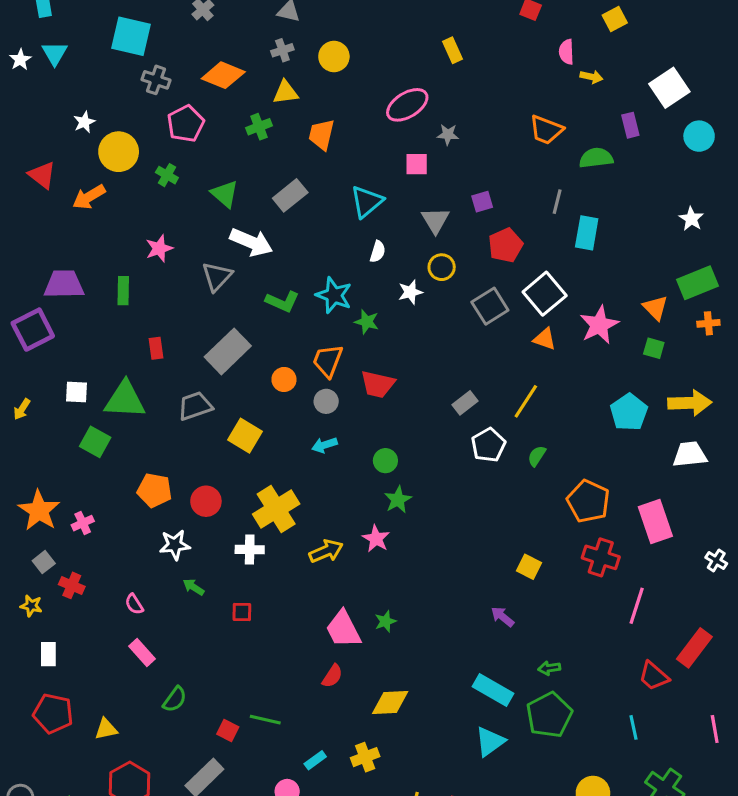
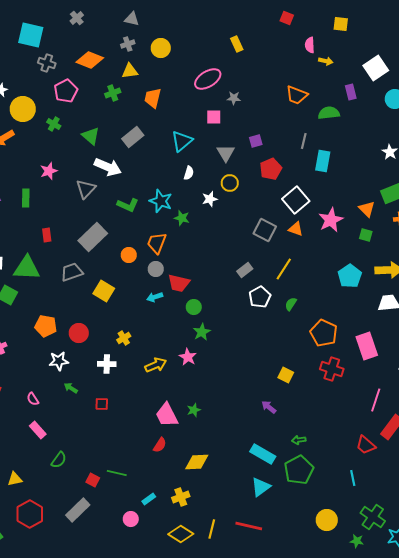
yellow square: (615, 19) -> (341, 24), turned 35
gray square: (490, 306) -> (265, 230), moved, turned -30
red trapezoid: (378, 384) -> (179, 283), moved
yellow cross: (276, 509) -> (124, 338), size x0.5
pink line: (637, 606) -> (376, 400), moved

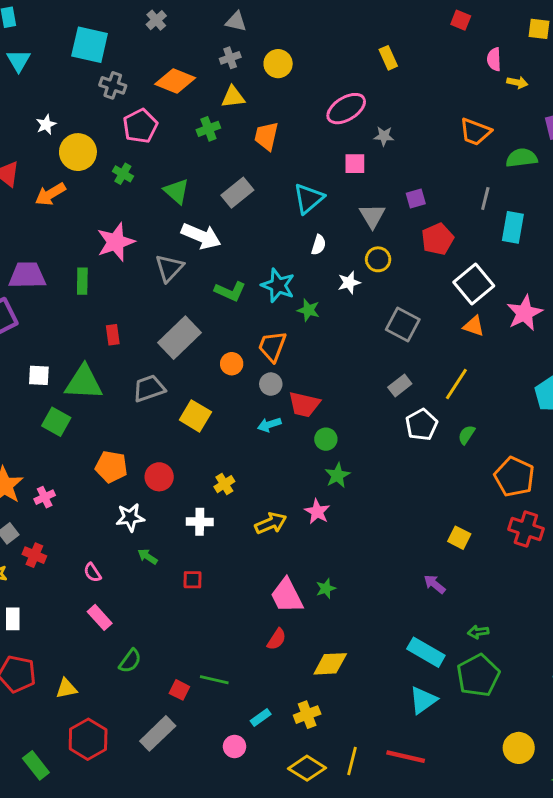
pink star: (49, 171) -> (116, 242), size x1.5
gray square: (265, 230) -> (403, 325), moved

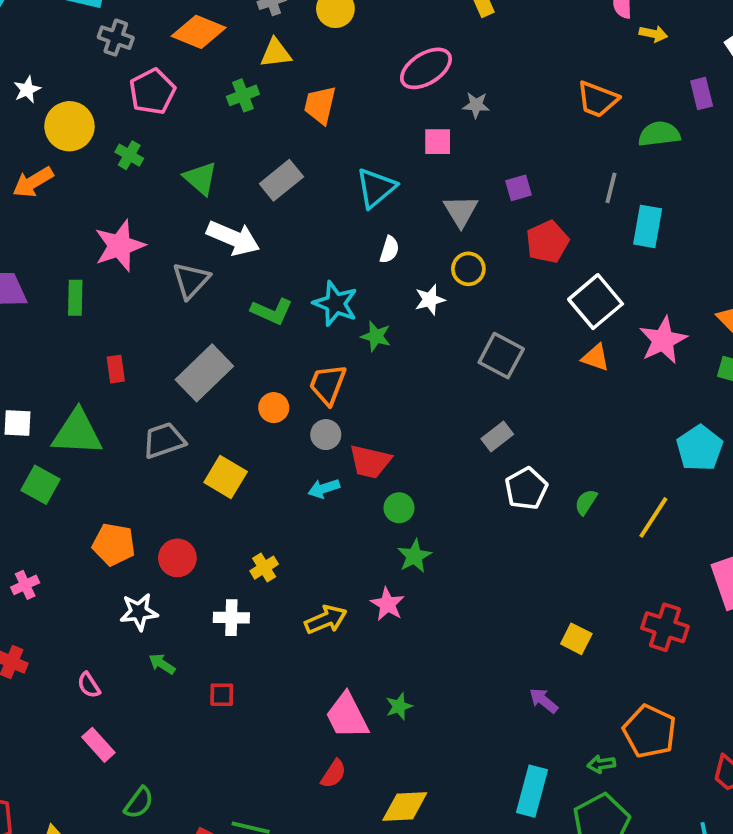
yellow line: (456, 384) -> (653, 517), moved
orange pentagon: (514, 477) -> (650, 731), moved
cyan rectangle: (426, 652) -> (532, 791), turned 75

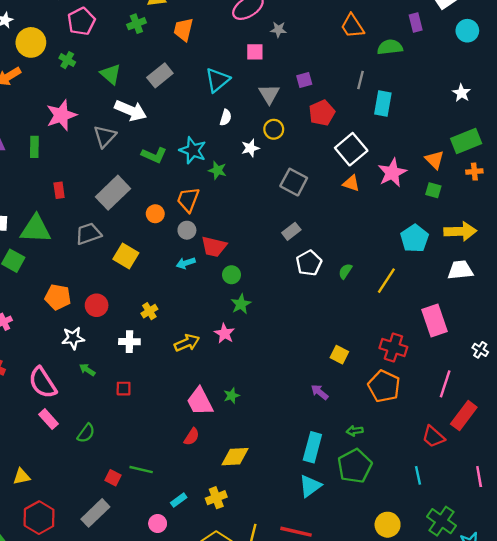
orange trapezoid: (598, 99) -> (352, 26), turned 36
pink semicircle: (89, 685) -> (43, 383), size x2.0
orange pentagon: (650, 731) -> (384, 386), moved
green semicircle: (139, 803) -> (86, 433), moved

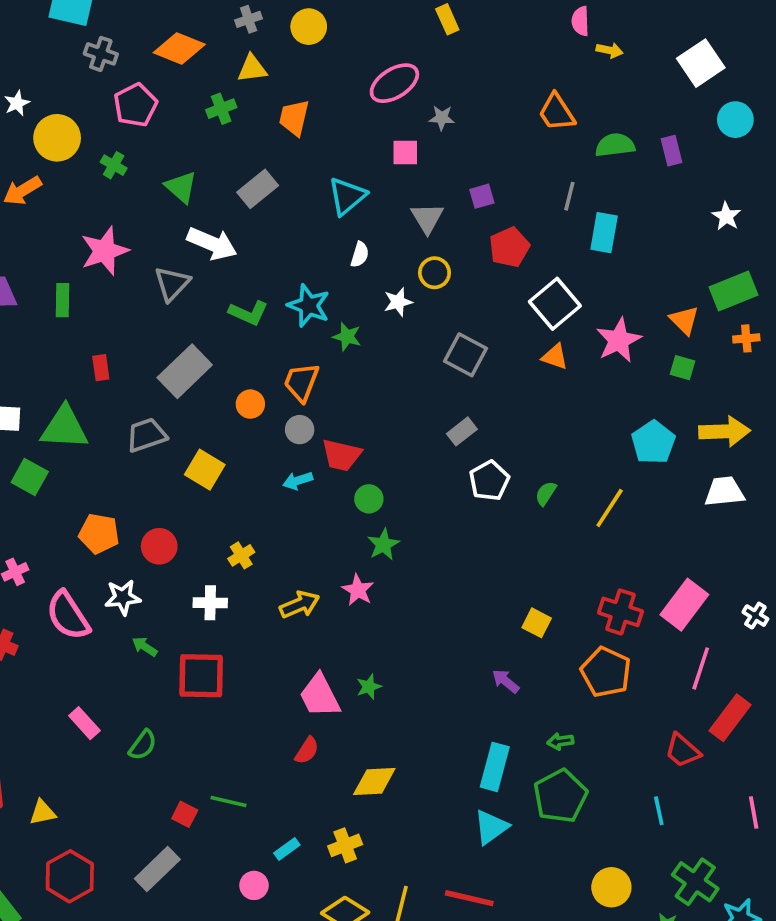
purple rectangle: (416, 22) -> (672, 151), moved
pink rectangle: (434, 321) -> (684, 605), moved, turned 56
pink semicircle: (43, 383) -> (68, 616), moved
red square: (124, 389) -> (201, 676), size x2.0

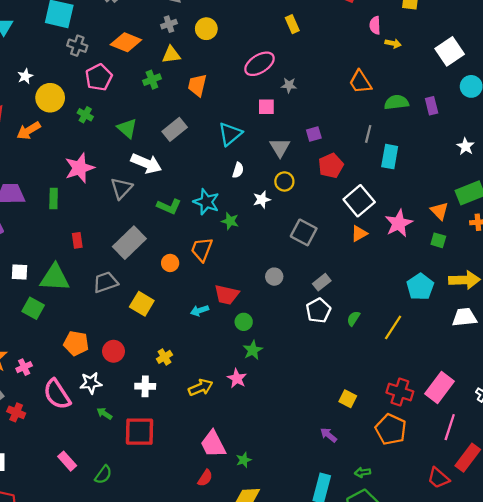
orange triangle: (555, 357) -> (359, 234), turned -48
gray circle: (300, 430) -> (274, 277), moved
gray rectangle: (462, 431) -> (322, 282), moved
green star: (369, 687) -> (244, 460), moved

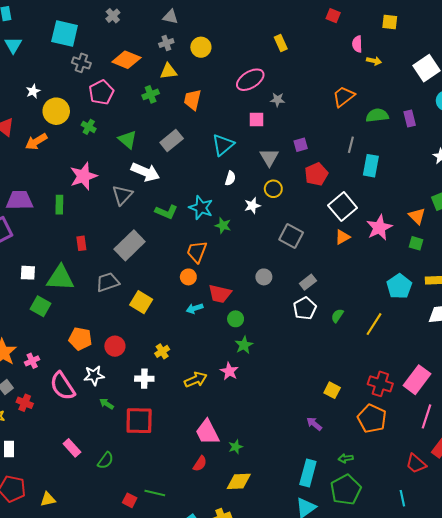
orange trapezoid: (360, 82) -> (344, 96), turned 85
orange circle: (170, 263) -> (188, 277), moved

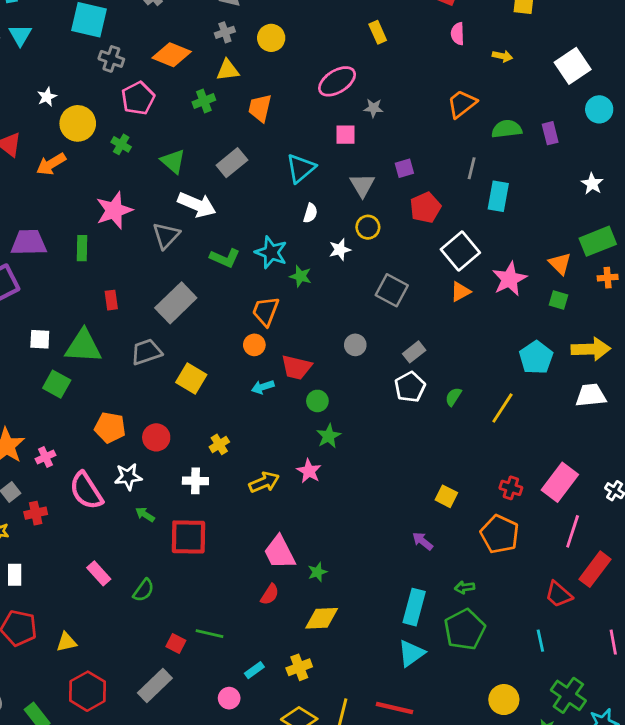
pink semicircle: (357, 44) -> (458, 34), moved
red cross: (380, 384) -> (511, 488), size x0.7
red cross: (25, 403) -> (36, 513), turned -35

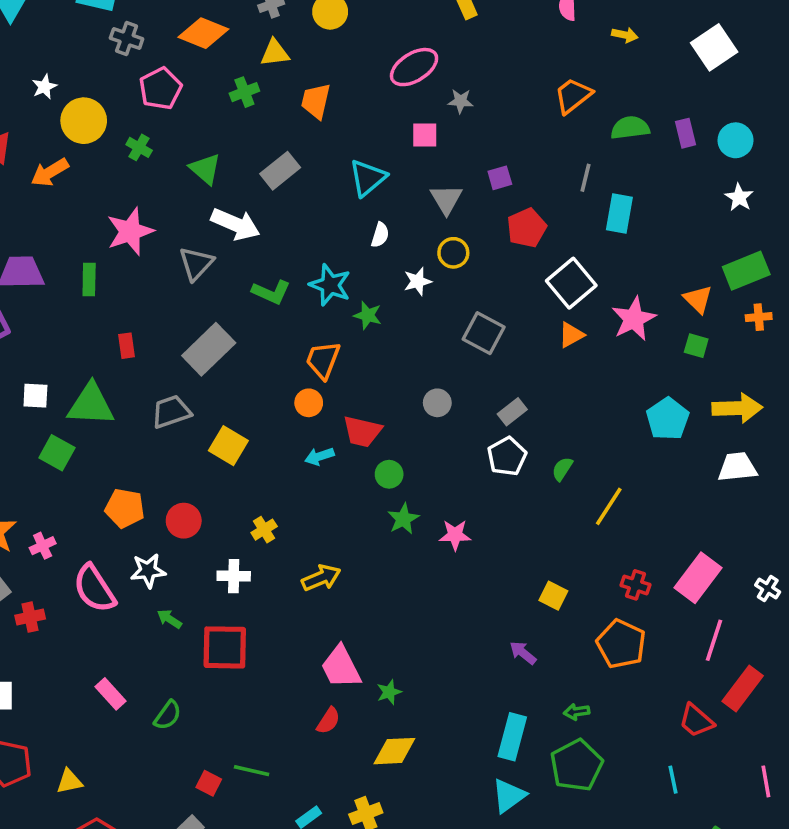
cyan circle: (599, 109) -> (735, 140), moved
yellow line: (502, 408) -> (609, 506), moved
pink star: (309, 471) -> (455, 535), moved, turned -30

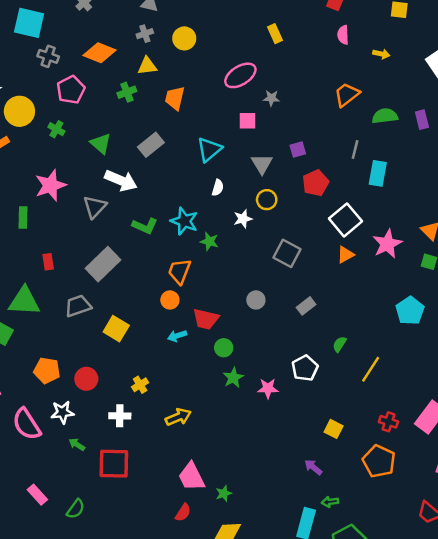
white pentagon: (507, 456) -> (305, 368), moved
green arrow: (577, 712) -> (330, 502), moved

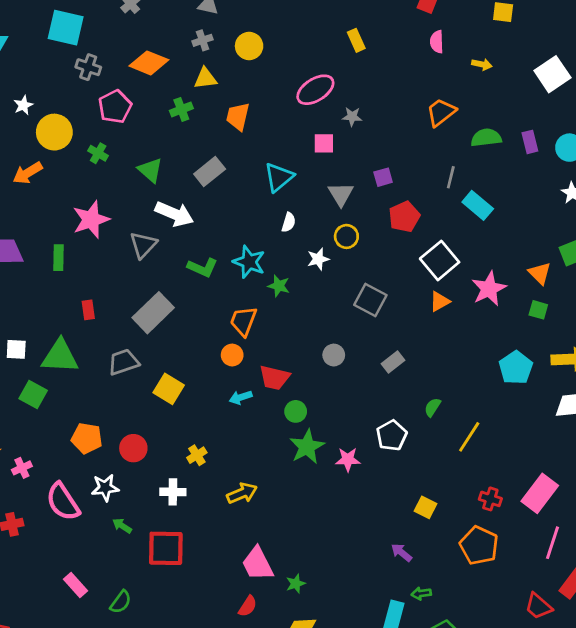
cyan rectangle: (378, 173) -> (478, 205), turned -60
green star: (233, 378) -> (307, 447), size x1.4

